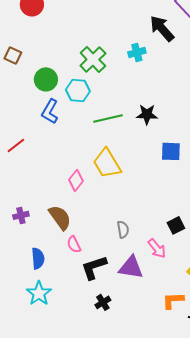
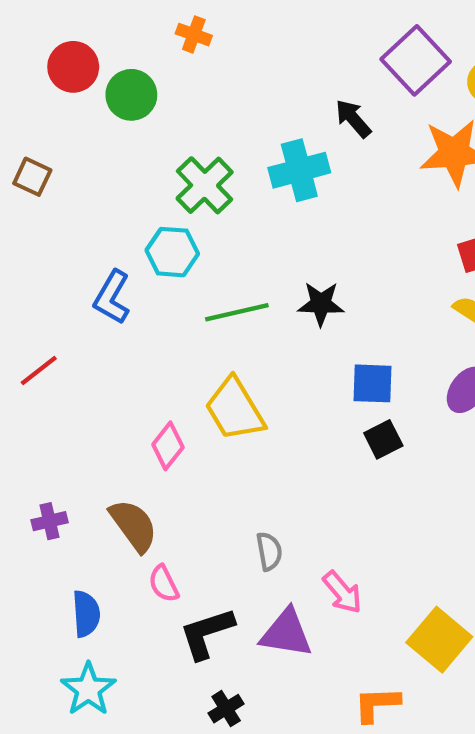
black arrow: (162, 28) -> (353, 119), size x0.7
cyan cross: (137, 52) -> (299, 170), size x1.5
green circle: (46, 79) -> (131, 95), moved
black square: (176, 225) -> (383, 439), moved

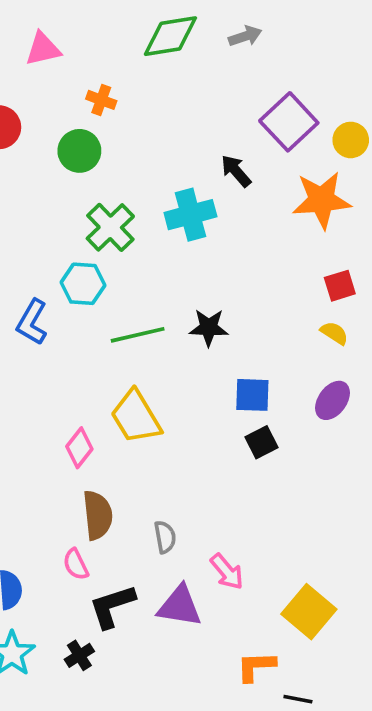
green circle: (131, 95) -> (79, 151), moved
brown semicircle: (133, 526) -> (98, 515), moved, turned 30
black cross: (226, 709) -> (79, 655), moved

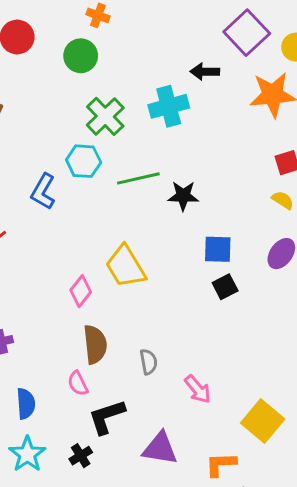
black arrow: (236, 171) -> (205, 72), turned -48
green line: (138, 335) -> (138, 178), moved
purple triangle: (180, 606) -> (160, 448), moved

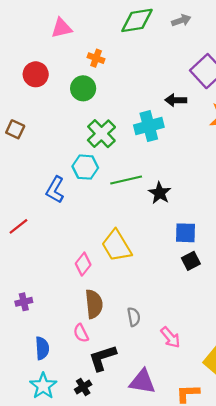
black star: (183, 196) -> (160, 193), turned 30

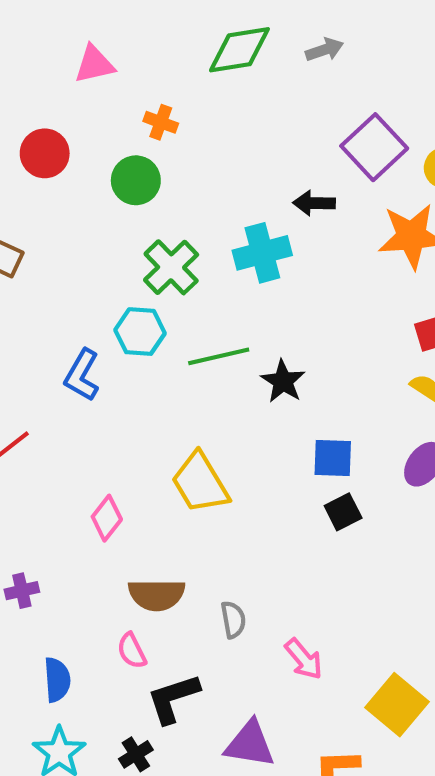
pink diamond: (83, 264) -> (107, 518), moved
brown semicircle: (94, 304) -> (157, 595), turned 96

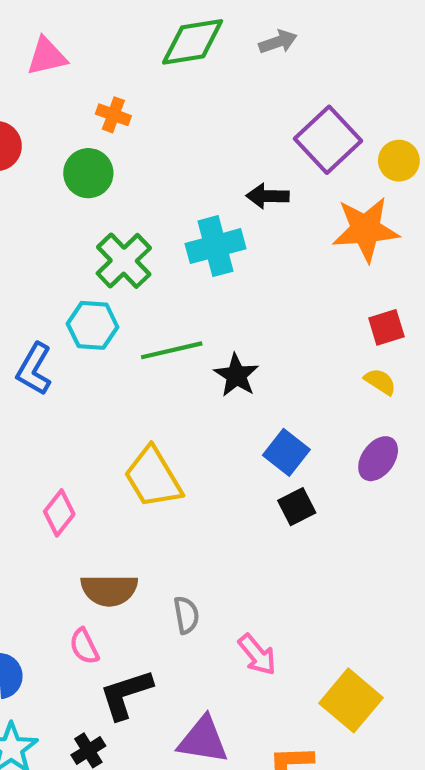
blue square: (333, 458) -> (286, 452), turned 36

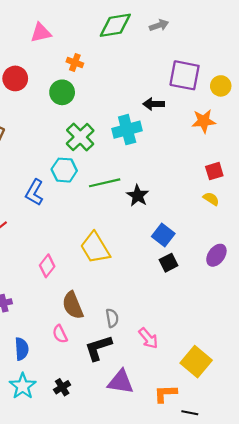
purple square: (328, 140) -> (185, 75), turned -36
orange star: (366, 229) -> (204, 121), size x0.7
purple ellipse: (378, 459) -> (216, 255), moved
brown semicircle: (109, 590) -> (73, 305), turned 68
black L-shape: (126, 694) -> (98, 348), moved

